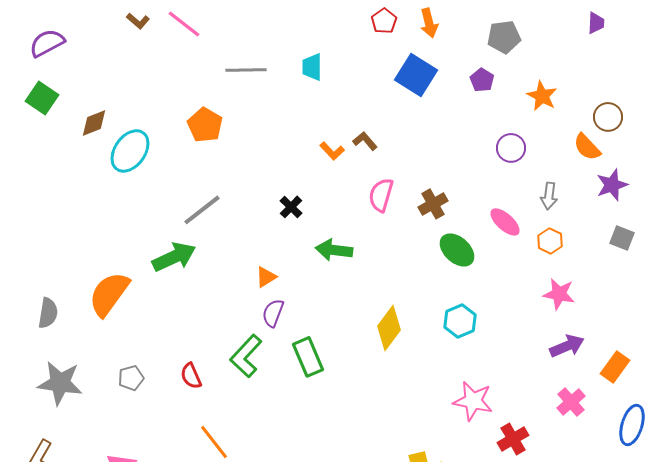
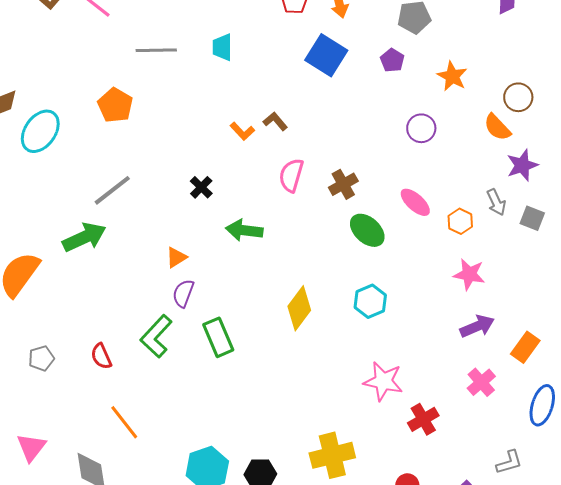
gray arrow: (549, 196) -> (496, 202), moved, turned -32

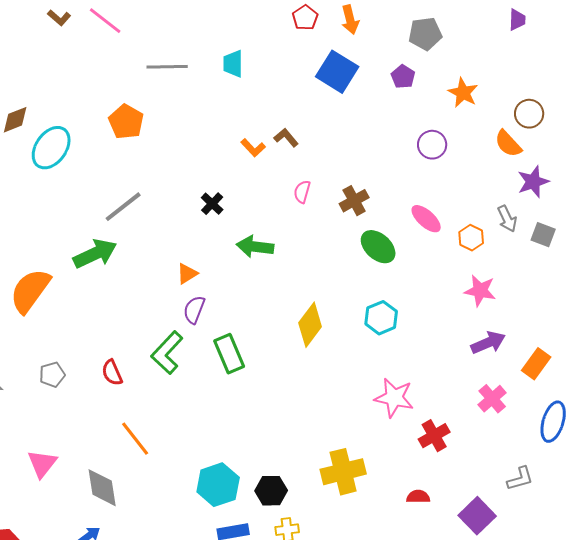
pink semicircle: (291, 175) -> (302, 192), size x0.7

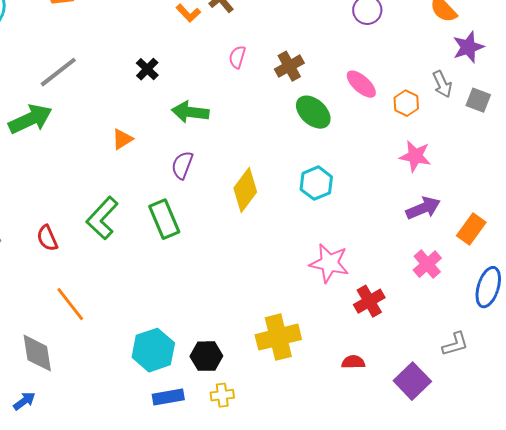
purple semicircle: (194, 310) -> (182, 165), moved

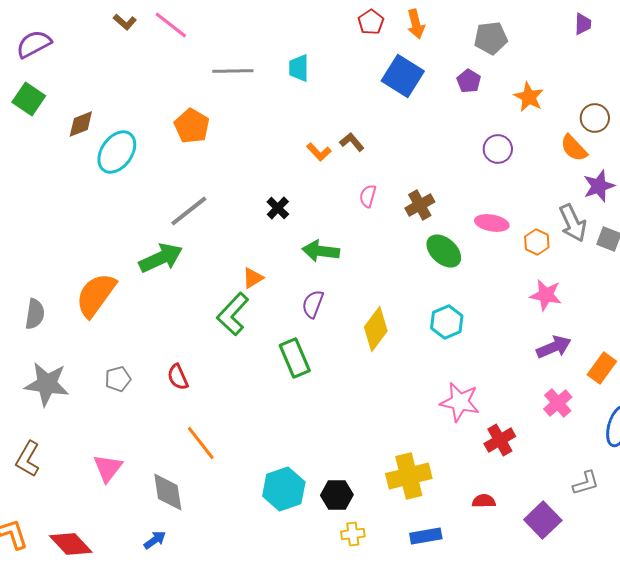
pink ellipse: (361, 84) -> (492, 223), turned -32
gray arrow: (442, 84) -> (573, 223), size x1.4
green L-shape: (102, 218) -> (233, 314), moved
blue rectangle: (168, 397) -> (426, 536), moved

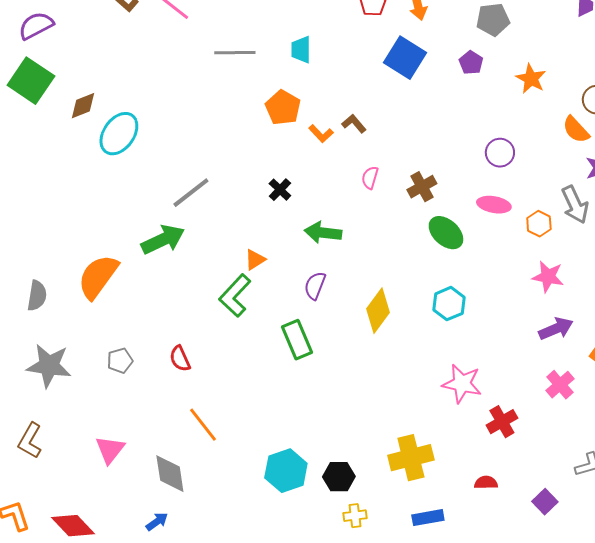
green square: (29, 99) -> (31, 81), size x1.4
orange pentagon: (192, 126) -> (283, 108), moved
purple circle: (498, 149) -> (500, 153), moved
purple square: (543, 520) -> (545, 502), size x0.7

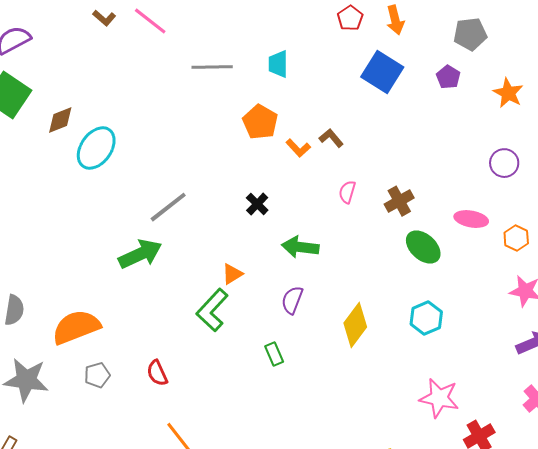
purple circle: (500, 153) -> (504, 163), moved
orange semicircle: (98, 277) -> (76, 327), moved, turned 33
green rectangle: (297, 340) -> (274, 354), size x0.6

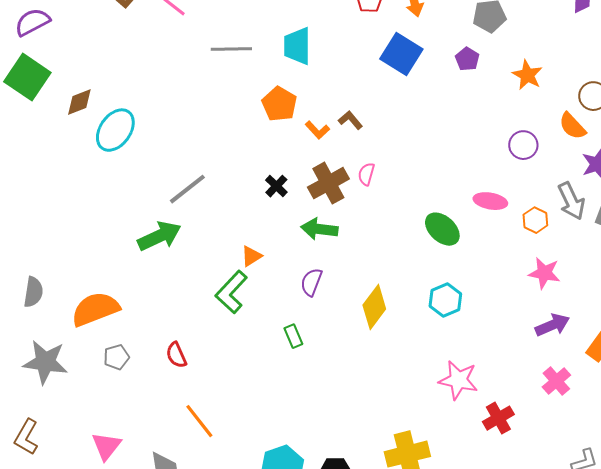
cyan trapezoid: (278, 64) -> (297, 46), size x1.4
brown cross: (399, 201) -> (328, 183), moved, size x1.4

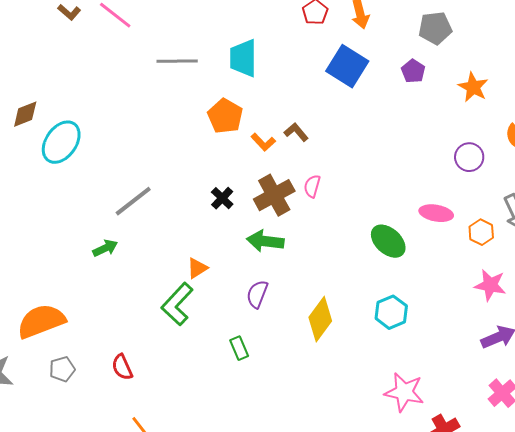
green arrow: (159, 236) -> (105, 248), size x0.6

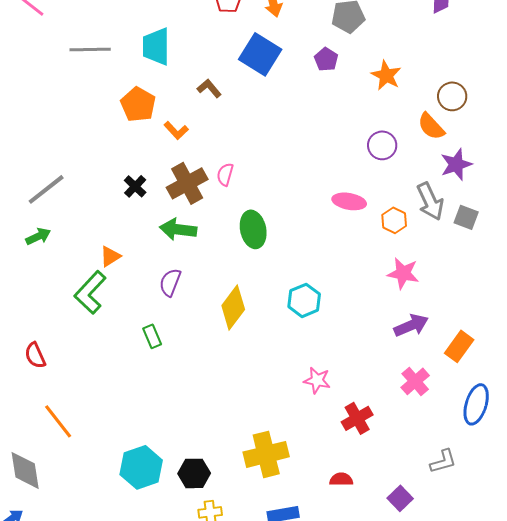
brown L-shape: (296, 132) -> (209, 88), moved
green ellipse: (388, 241) -> (253, 229), moved, turned 36
green arrow: (105, 248) -> (38, 236), moved
pink star: (404, 392) -> (317, 380), size x0.7

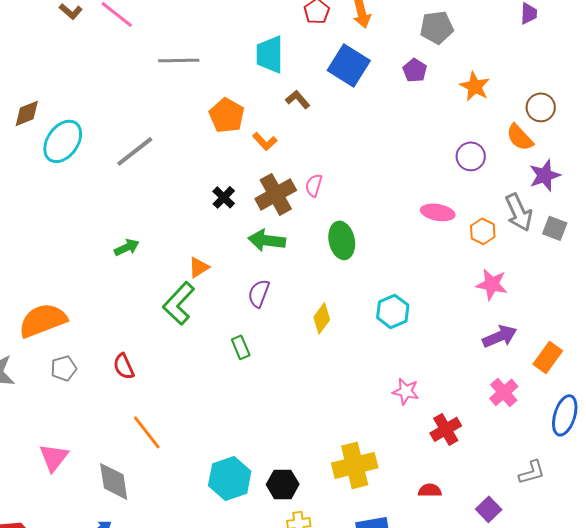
cyan trapezoid: (156, 46) -> (270, 54), moved
gray line: (46, 189) -> (135, 151), moved
yellow diamond: (233, 307) -> (322, 318), size x0.7

